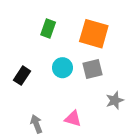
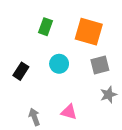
gray square: (93, 69) -> (100, 65), moved

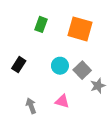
cyan circle: (59, 64) -> (60, 66), moved
gray square: (100, 65) -> (82, 70), moved, turned -30

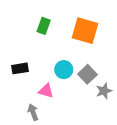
black rectangle: (19, 65) -> (20, 68), turned 48
pink triangle: (62, 101) -> (46, 91), moved

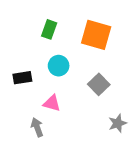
cyan circle: (64, 70) -> (59, 66), moved
gray star: (104, 91) -> (118, 123), moved

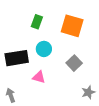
black rectangle: (22, 78) -> (17, 58), size x1.6
gray arrow: (37, 127) -> (11, 95), moved

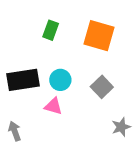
cyan circle: (44, 49) -> (60, 80), moved

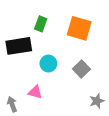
black rectangle: (23, 80) -> (19, 46), moved
pink triangle: (53, 106) -> (35, 92), moved

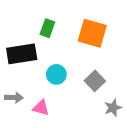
gray star: (97, 101) -> (113, 108), moved
gray arrow: (12, 104) -> (14, 98), moved, turned 112

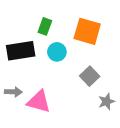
cyan circle: (56, 74) -> (57, 52), moved
pink triangle: (41, 108) -> (39, 102), size x1.5

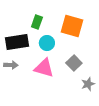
gray arrow: (13, 92) -> (11, 65), moved
pink triangle: (39, 102) -> (44, 68), moved

